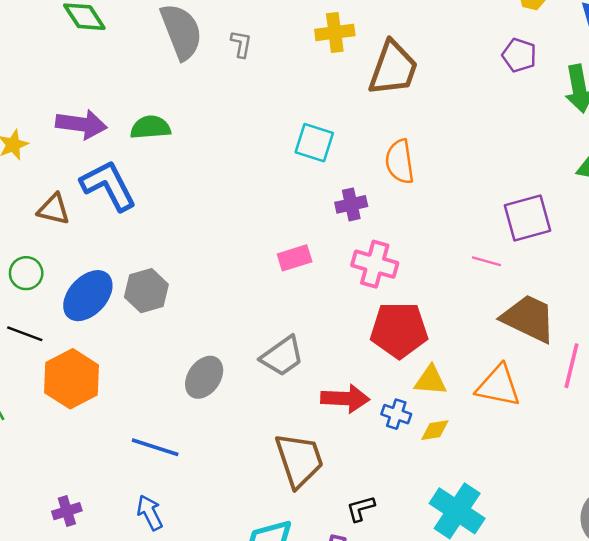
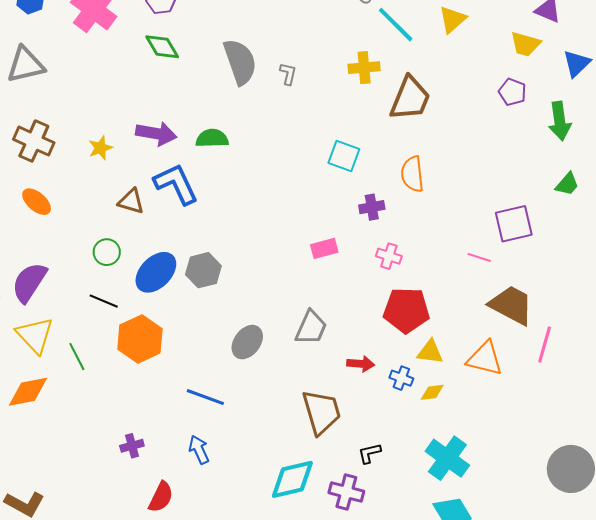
pink cross: (375, 264) -> (389, 256), size x0.7
gray trapezoid: (282, 356) -> (311, 328), turned -33
red arrow: (345, 399) -> (361, 364), size x0.7

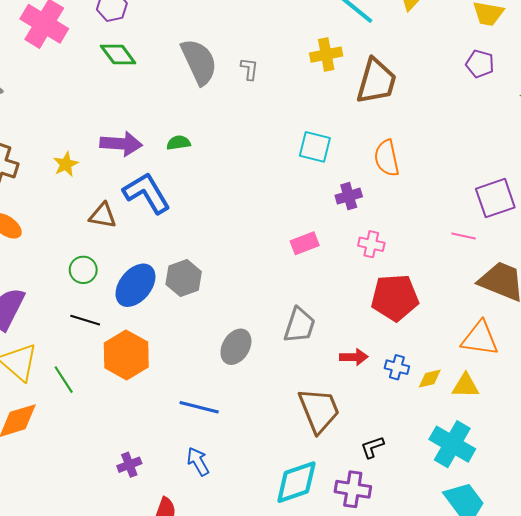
green semicircle: (212, 138) -> (179, 143), size x0.7
yellow triangle: (430, 352) -> (466, 386), moved

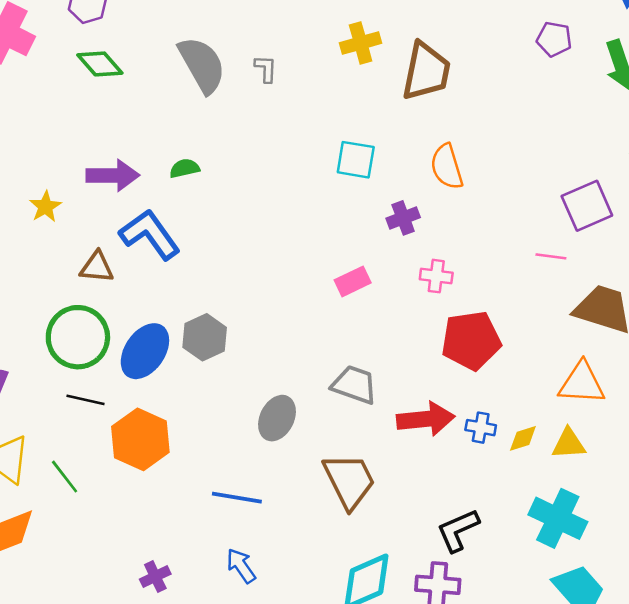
green circle: (83, 270) -> (78, 337), size x1.8
gray trapezoid: (300, 325) -> (354, 385), turned -84
red arrow: (354, 357) -> (426, 419), size x1.6
brown trapezoid: (319, 410) -> (349, 481), moved
black L-shape: (372, 447) -> (458, 530), size x1.5

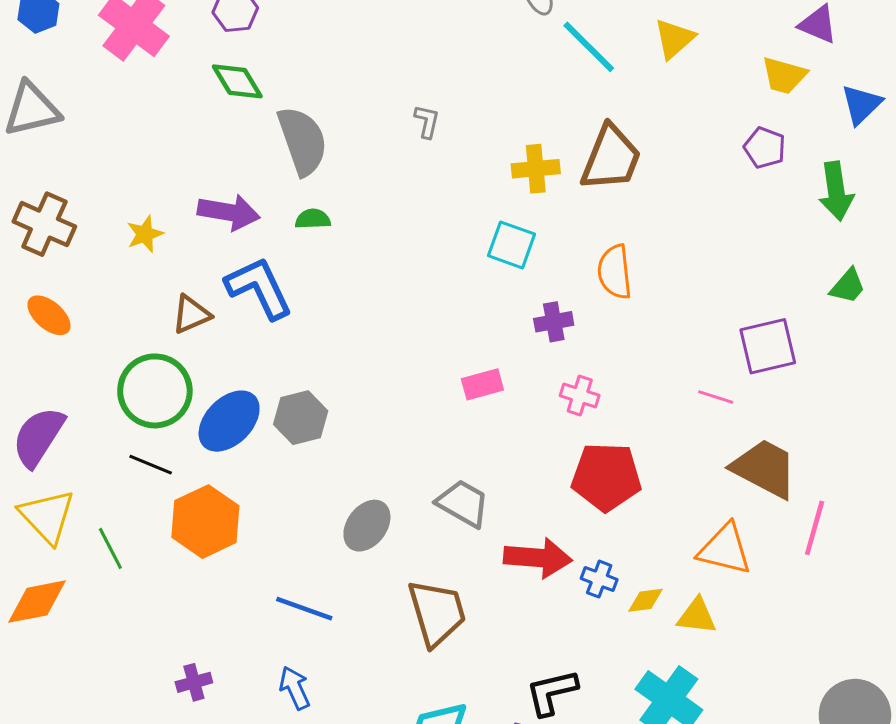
yellow cross: (361, 43) -> (536, 169), moved
gray semicircle: (202, 65) -> (302, 141), moved
brown triangle: (97, 267) -> (191, 314), turned -39

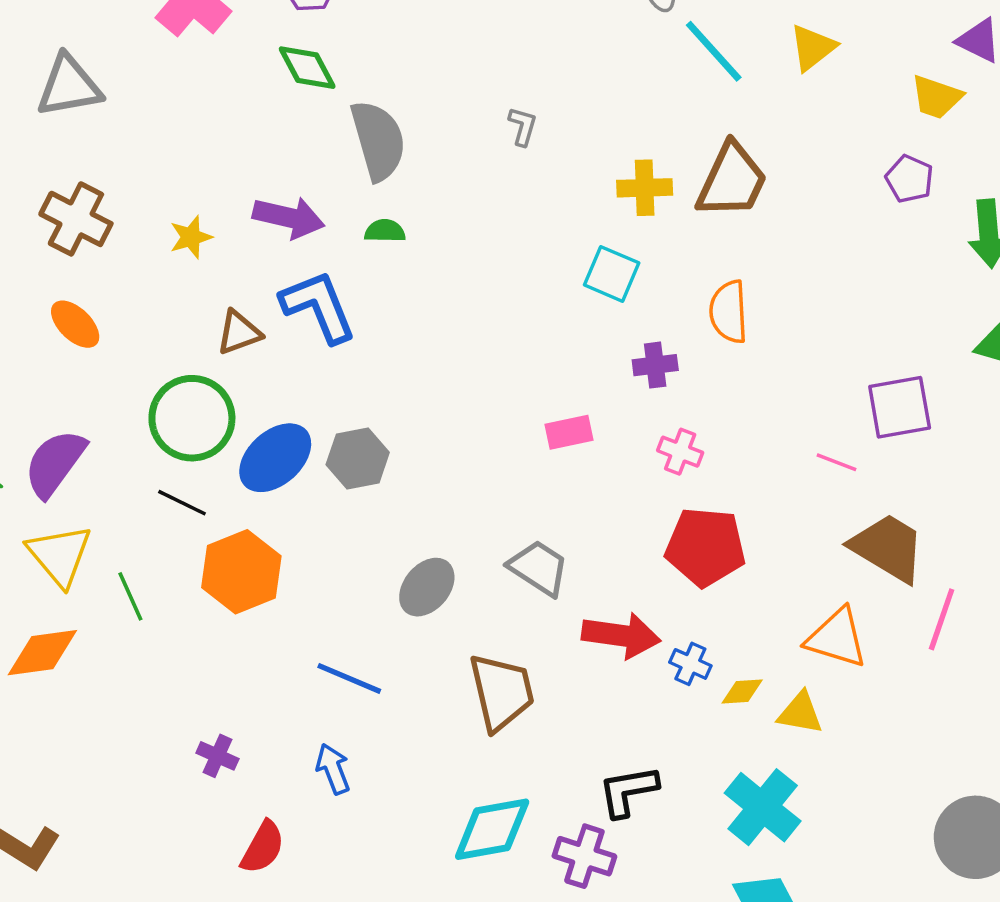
purple cross: (194, 682) -> (217, 756), turned 36

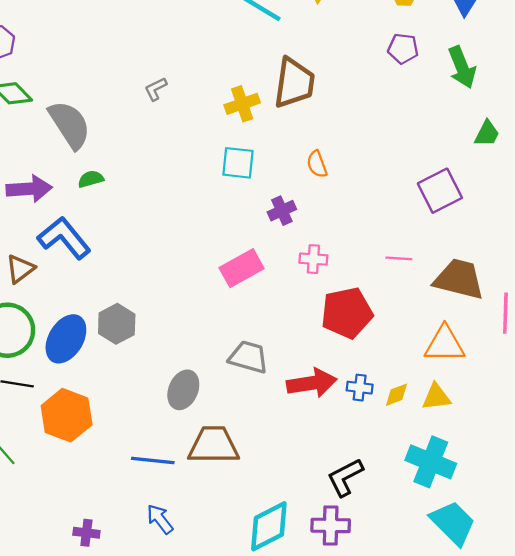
gray L-shape: (523, 126) -> (156, 89), turned -115
orange semicircle: (729, 312) -> (317, 164), size x0.7
pink rectangle: (569, 432) -> (242, 268), size x1.4
pink line: (836, 462) -> (399, 258), moved
brown trapezoid: (502, 692) -> (214, 445), moved, turned -60

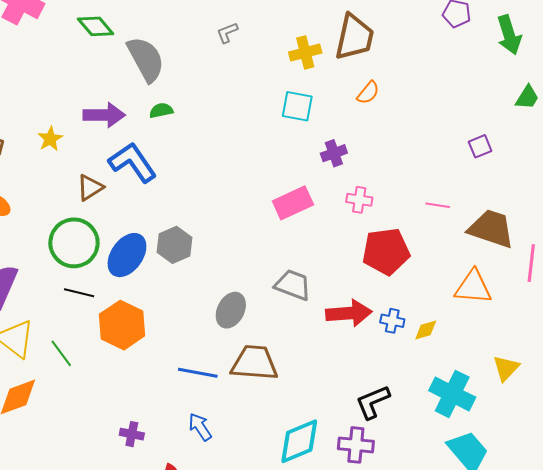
orange semicircle: (317, 164) -> (368, 93), moved, turned -125
purple square: (440, 191) -> (480, 146), size x0.6
yellow triangle: (436, 397) -> (506, 368), moved, turned -44

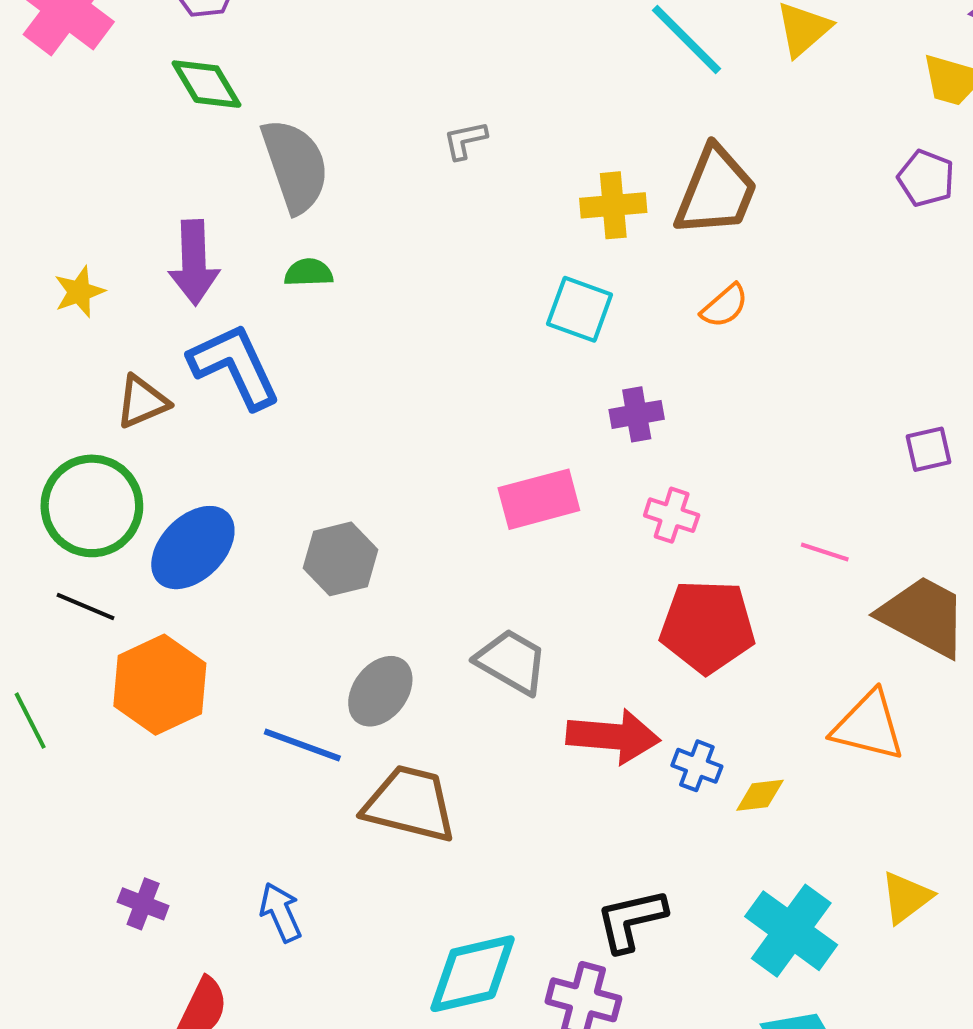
purple arrow: (104, 115) -> (194, 263), turned 78
gray hexagon: (175, 245) -> (340, 559), moved
blue line: (198, 373) -> (302, 745), moved

